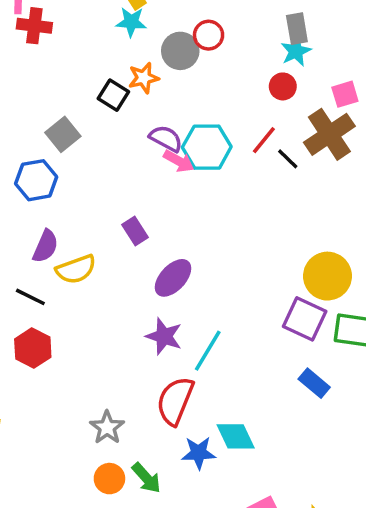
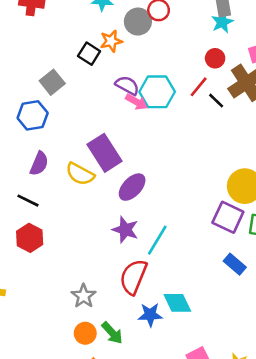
red circle: (283, 86) -> (215, 58), moved
purple rectangle: (135, 231) -> (104, 153), size x1.8
yellow semicircle: (76, 269) -> (80, 174), moved, turned 48

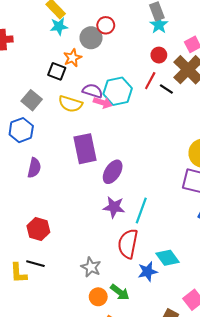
purple rectangle: (104, 153) -> (85, 149), turned 32
yellow semicircle: (80, 174) -> (70, 104), moved
black line: (28, 201) -> (35, 264), moved

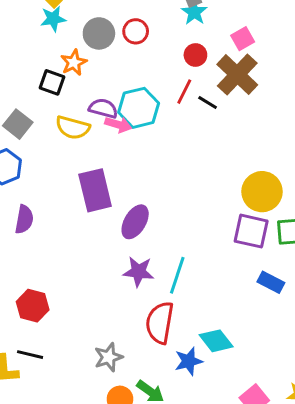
red circle: (106, 25) -> (136, 31), moved
gray star: (91, 267) -> (109, 357), turned 30

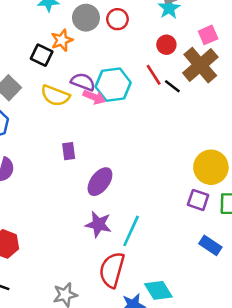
red line: (184, 92) -> (154, 75), turned -65
purple rectangle: (95, 190) -> (69, 151), size x0.5
purple square: (251, 231) -> (198, 200), size x0.7

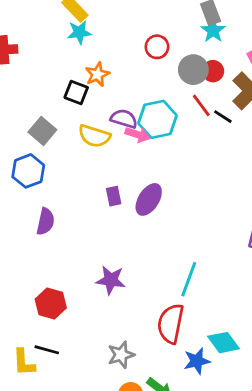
gray circle: (86, 18) -> (193, 70), moved
purple ellipse: (100, 182) -> (149, 199), moved
purple star: (98, 224) -> (111, 280), moved

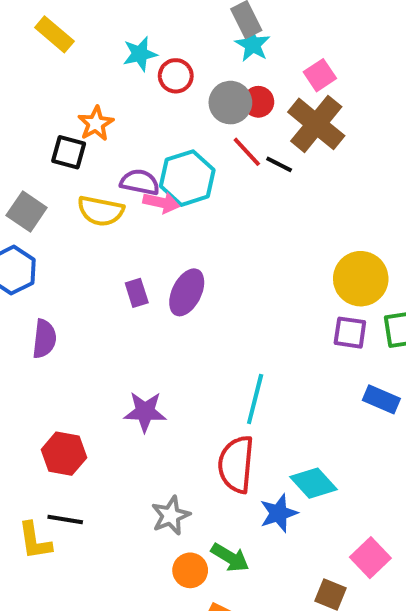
cyan star: (79, 32) -> (140, 54), moved

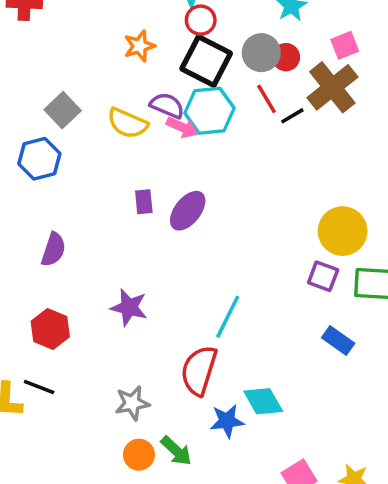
red circle: (176, 76) -> (201, 20), moved
black square: (69, 152) -> (206, 61), moved, size x1.6
black line: (279, 164) -> (292, 116), turned -70
purple semicircle: (44, 339) -> (53, 250), moved

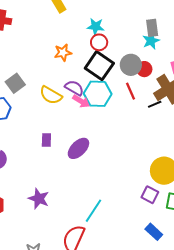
black line: (292, 116) -> (155, 104), moved
purple rectangle: (144, 202) -> (46, 140), moved

